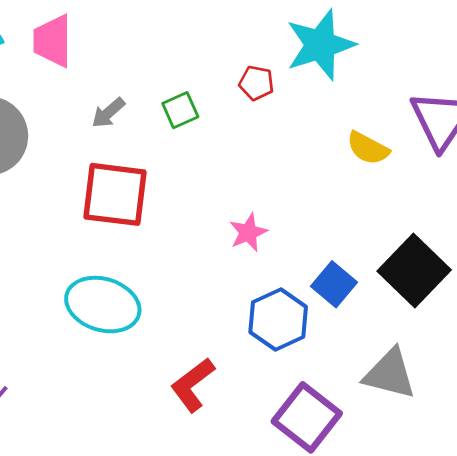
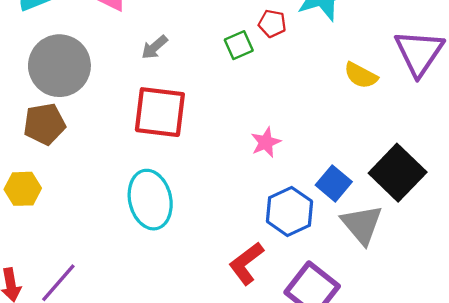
green square: (180, 110) -> (239, 45), moved
cyan ellipse: (103, 305) -> (150, 200), turned 60
gray triangle: (390, 374) -> (362, 224), moved, turned 36
red L-shape: (193, 385) -> (246, 263), moved

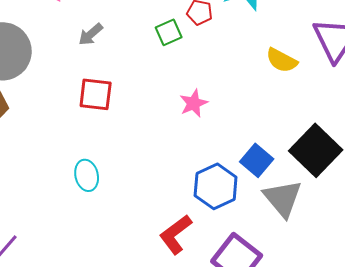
red square: (160, 112) -> (96, 94), size x0.7
pink star: (266, 142) -> (194, 103), moved
cyan ellipse: (150, 200) -> (87, 175), size x0.6

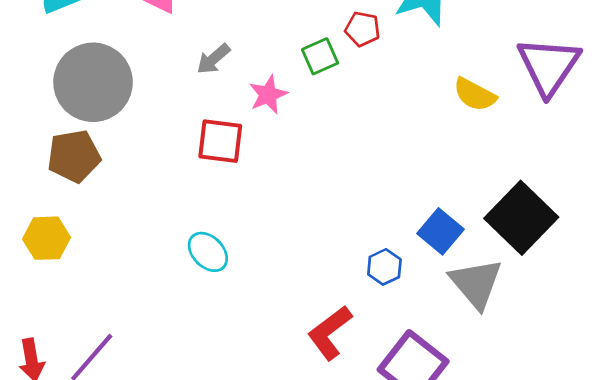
pink star: (194, 103) -> (268, 95), moved
cyan ellipse: (87, 175) -> (208, 252), turned -32
blue hexagon: (216, 186) -> (384, 267), size x0.6

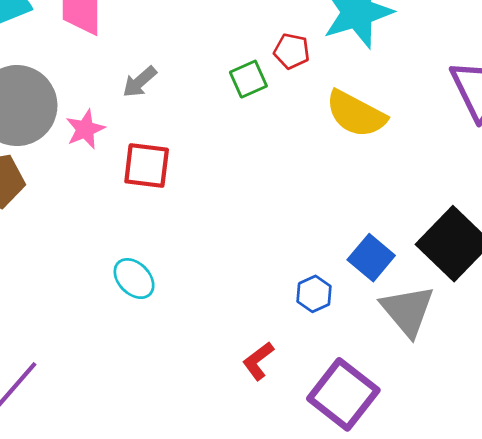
pink star: (268, 95) -> (85, 129), moved
yellow semicircle: (475, 95) -> (356, 114), moved, size x1.4
red L-shape: (330, 333) -> (258, 361), size x0.7

